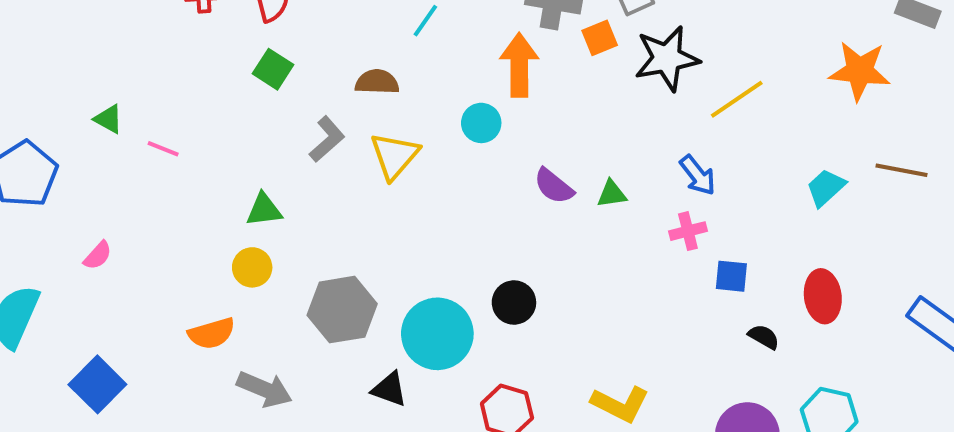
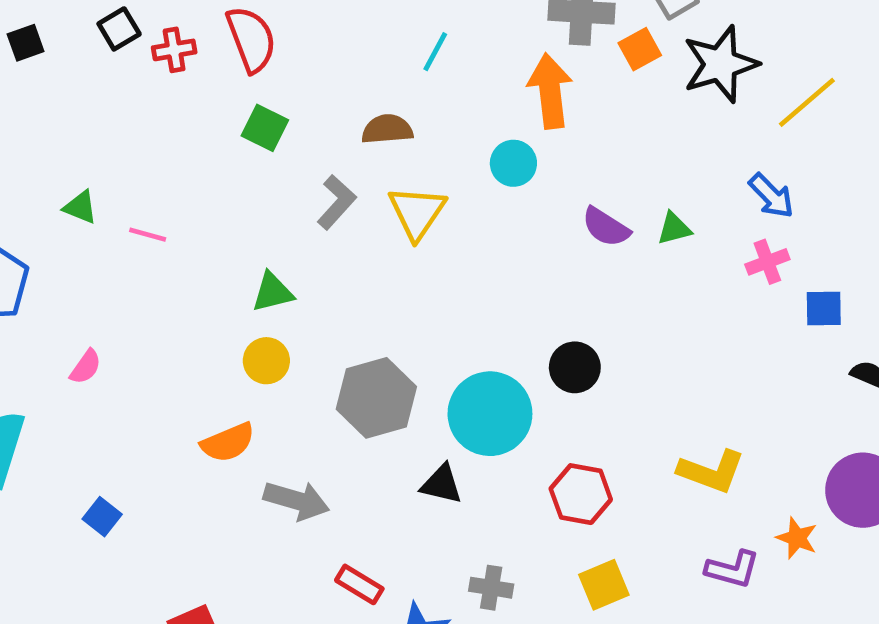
blue square: (97, 384) -> (102, 517), size x0.6

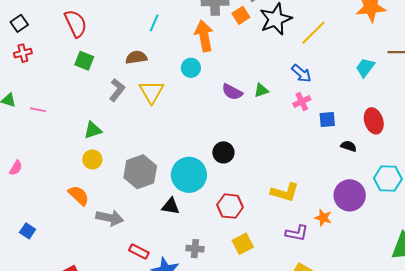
red cross: (174, 50) -> (23, 53), moved
orange semicircle: (228, 442) -> (79, 195), turned -110

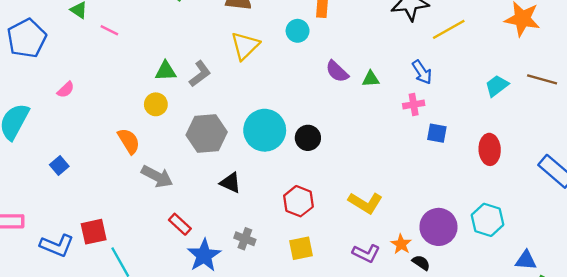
gray L-shape: (117, 90) -> (200, 74), moved
black semicircle: (349, 146) -> (421, 263), moved
cyan circle: (189, 175) -> (265, 130), moved

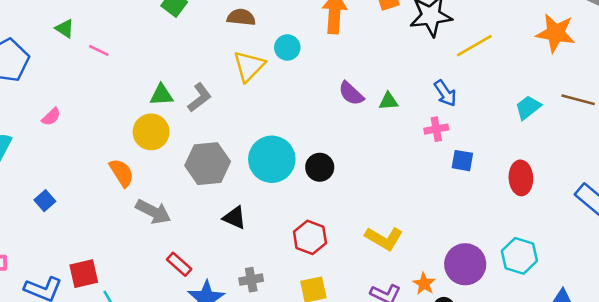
cyan circle: (298, 31) -> (287, 47), moved
yellow circle: (156, 104) -> (151, 132), size x1.4
gray cross: (245, 239) -> (251, 280), turned -30

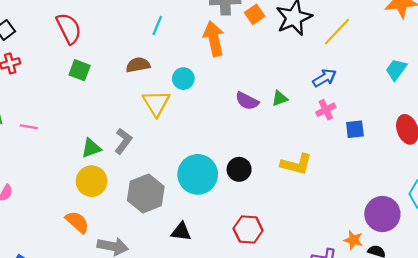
blue arrow: (445, 93) -> (325, 78), turned -70
yellow L-shape: (384, 238) -> (296, 164), moved

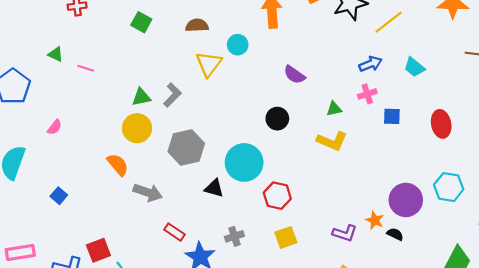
cyan trapezoid: (396, 70) -> (414, 67), moved, turned -95
green triangle: (280, 98) -> (334, 109), moved
black circle: (239, 169) -> (277, 119), moved
cyan circle: (198, 174) -> (244, 162), moved

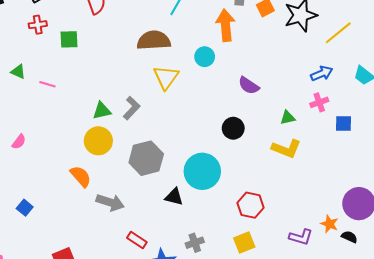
green square: (141, 22) -> (69, 39), moved, turned -30
brown semicircle: (197, 25) -> (154, 40), size x1.5
cyan circle: (238, 45) -> (205, 57), moved
red hexagon: (277, 196) -> (251, 205), moved

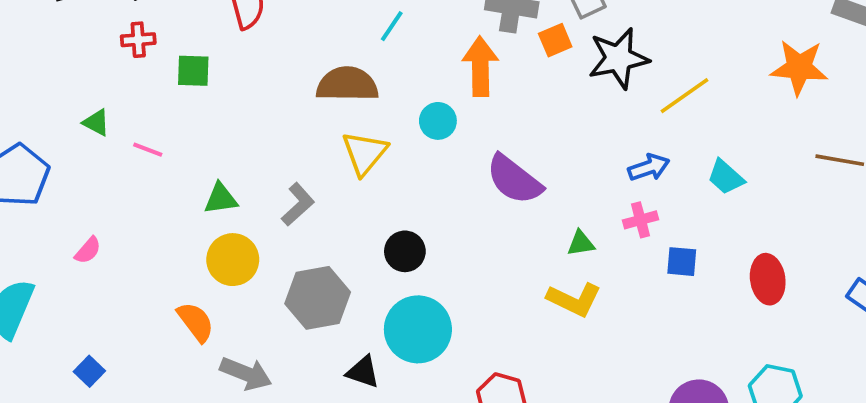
purple semicircle: (249, 86) -> (514, 180), size x1.5
green triangle: (102, 111) -> (221, 199), moved
black circle: (233, 128) -> (405, 251), moved

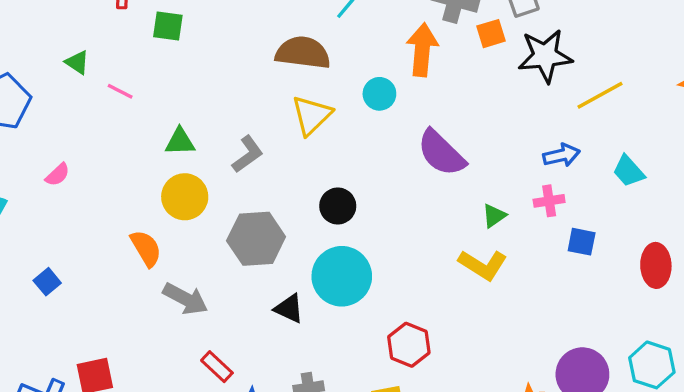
green triangle: (581, 243) -> (494, 216), turned -32

